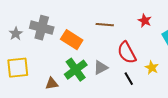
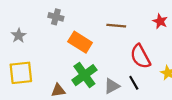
gray cross: (42, 28) -> (56, 17), moved, size x0.6
gray triangle: (101, 68) -> (112, 86), moved
black line: (129, 79) -> (134, 83), moved

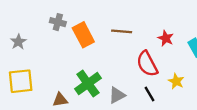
red star: (160, 21) -> (166, 38), moved
orange rectangle: (80, 42) -> (83, 35), moved, turned 30
black line: (134, 83) -> (149, 94), moved

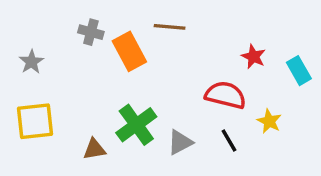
brown line: (122, 31) -> (170, 27), moved
red semicircle: (147, 64) -> (225, 95), turned 132

